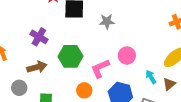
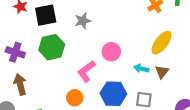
green hexagon: (70, 56) -> (52, 47), moved
brown arrow: (37, 67) -> (20, 84), turned -78
cyan arrow: (151, 77) -> (141, 68), turned -32

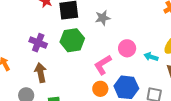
cyan arrow: (141, 68) -> (151, 57), moved
orange circle: (75, 98) -> (100, 89), moved

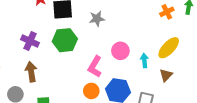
cyan arrow: (151, 57) -> (144, 61), turned 64
pink L-shape: (103, 65) -> (95, 67), turned -30

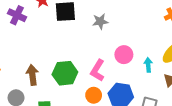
green hexagon: (65, 40) -> (65, 73), moved
purple cross: (30, 41) -> (17, 15), moved

